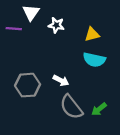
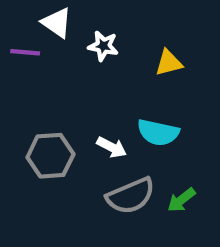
white triangle: (31, 13) -> (57, 23), turned -30
cyan semicircle: (94, 60) -> (158, 132), moved
gray semicircle: (71, 107) -> (131, 196), turned -75

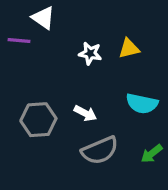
white star: (103, 46) -> (90, 53), moved
cyan semicircle: (158, 132) -> (142, 103), moved
green arrow: (181, 200) -> (152, 154), moved

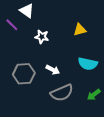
purple line: (19, 40) -> (12, 25), turned 40
white star: (90, 53) -> (42, 37), moved

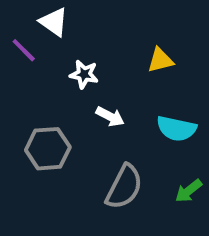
white arrow: (53, 70) -> (110, 116), moved
gray semicircle: (62, 93) -> (124, 187), turned -40

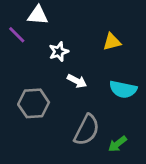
white triangle: (54, 22) -> (38, 15), turned -30
white star: (84, 74) -> (59, 52), turned -30
green arrow: (189, 191) -> (117, 144), moved

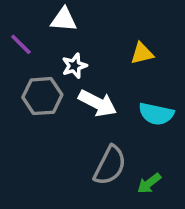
white triangle: (38, 15) -> (64, 20), moved
white arrow: (77, 81) -> (97, 103), size x1.5
gray hexagon: (34, 103) -> (42, 96), moved

